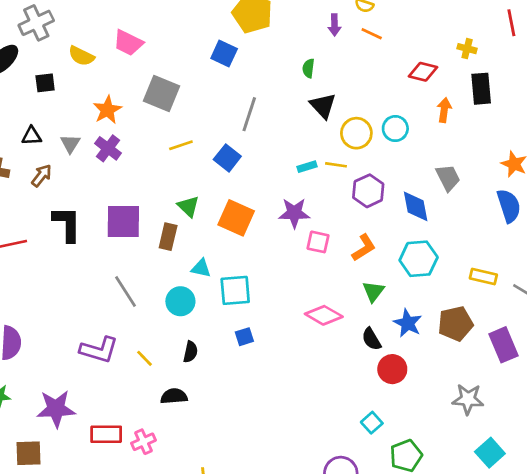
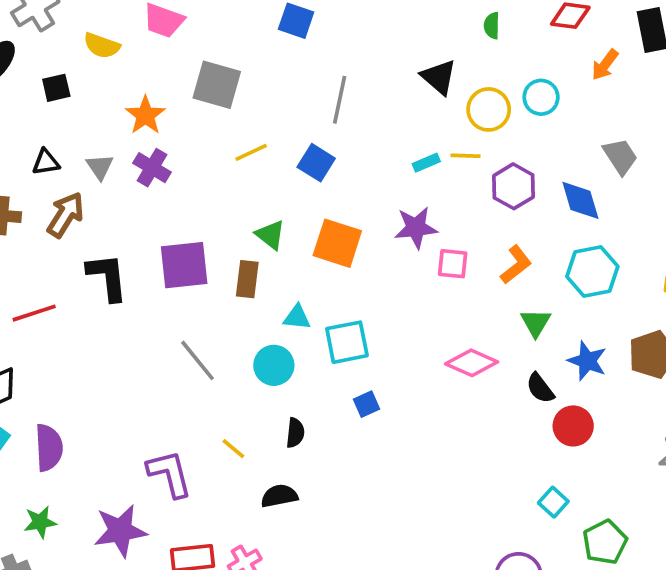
green semicircle: (308, 68) -> (492, 26), moved
orange arrow: (444, 110) -> (605, 65), turned -145
brown arrow: (42, 176) -> (66, 215), size x1.4
purple L-shape: (99, 350) -> (170, 474), moved, turned -114

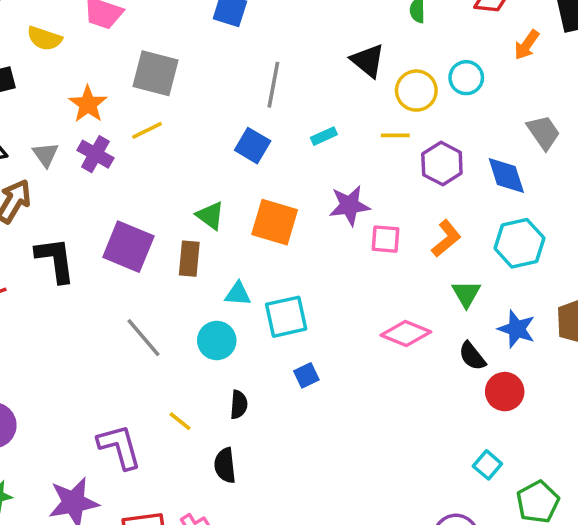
yellow line: (251, 152) -> (147, 130), moved
cyan rectangle: (426, 163) -> (324, 136), moved
purple square: (184, 265) -> (128, 247), turned 30
black semicircle: (279, 496) -> (225, 465), turned -84

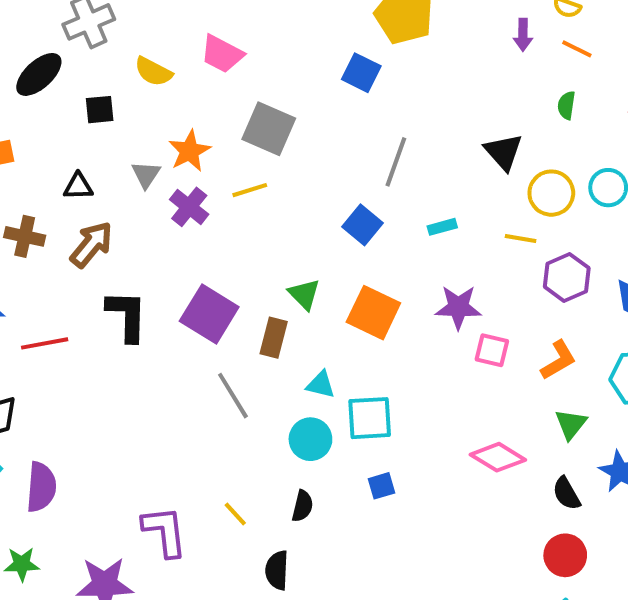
gray triangle: (45, 155) -> (146, 175), moved
gray line: (144, 338) -> (233, 396), moved
cyan circle: (217, 340) -> (310, 439), moved
red circle: (505, 392) -> (565, 555), moved

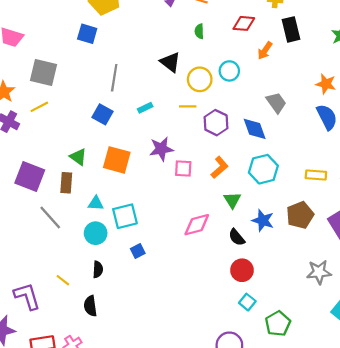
pink diamond: (498, 457) -> (197, 225), turned -36

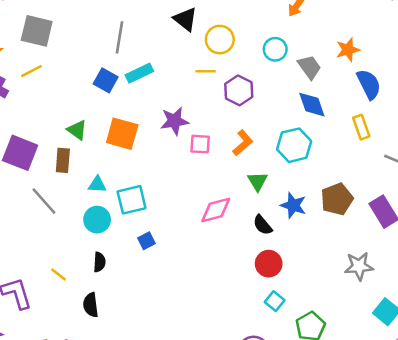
cyan circle: (229, 71) -> (275, 49), moved
orange star: (326, 84) -> (348, 50), moved, turned -30
cyan rectangle: (145, 108) -> (139, 73), moved, size x1.5
blue diamond: (255, 129) -> (312, 105), moved
yellow rectangle: (316, 175) -> (361, 127), moved, turned 66

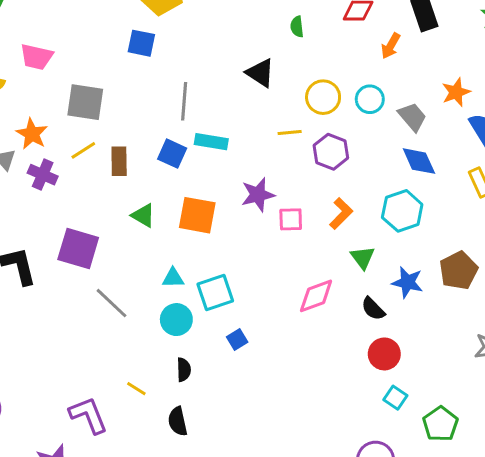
yellow circle: (220, 40) -> (323, 97), moved
cyan rectangle: (139, 73) -> (211, 142), turned 40
brown rectangle: (63, 160) -> (119, 161), moved

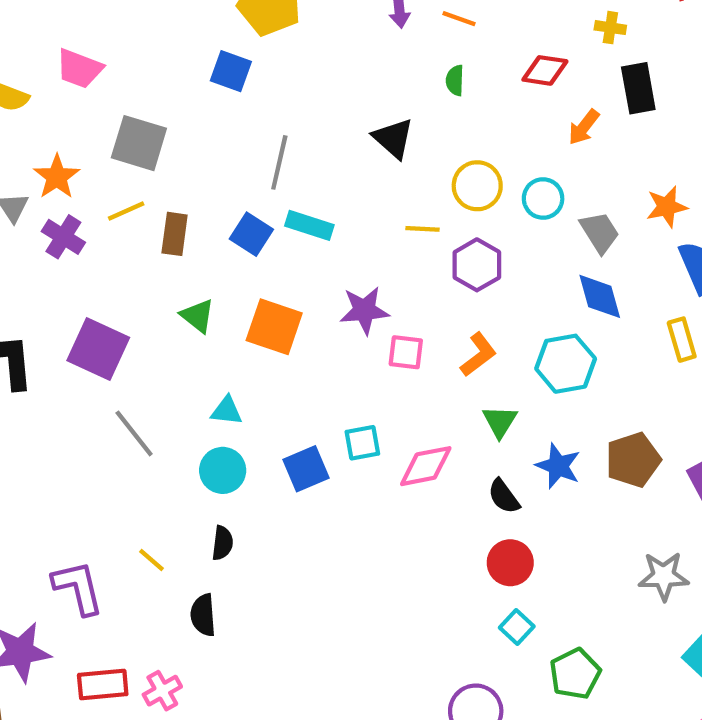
cyan square: (215, 293) -> (362, 443), moved, size x0.7
blue square: (237, 339) -> (306, 469), moved, size x1.5

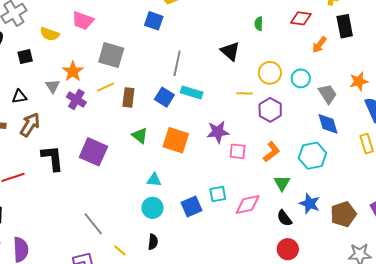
gray line: (134, 433) -> (93, 224), moved
brown pentagon: (633, 460) -> (343, 214), moved

